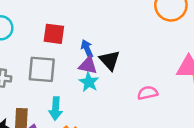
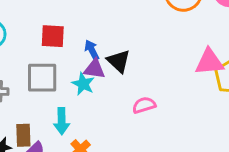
cyan star: (89, 82) -> (83, 84), moved
pink semicircle: (148, 93) -> (144, 105), moved

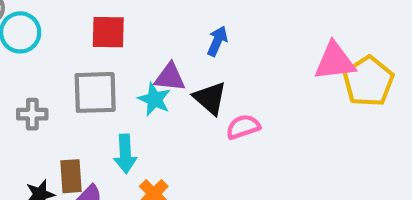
blue arrow: (92, 50) -> (217, 41), moved, turned 54
black triangle: (119, 61) -> (210, 98), moved

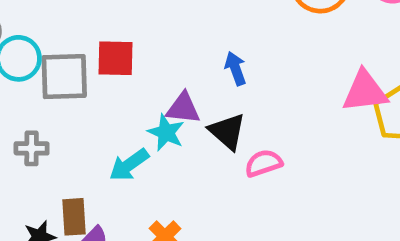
blue arrow: (217, 41) -> (236, 69), turned -44
gray square: (95, 92) -> (64, 77), moved
cyan arrow: (125, 154) -> (129, 165), moved, turned 57

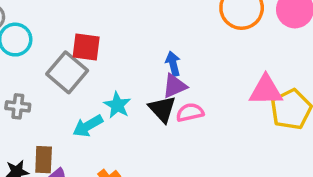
gray square: (64, 77) -> (67, 72), moved, turned 36
purple triangle: (183, 108) -> (174, 86), moved, turned -36
pink semicircle: (264, 163) -> (190, 112), moved

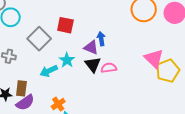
red square: (86, 47) -> (65, 25), moved
purple triangle: (174, 86) -> (91, 48), moved, turned 42
pink triangle: (266, 90) -> (154, 59), turned 40

